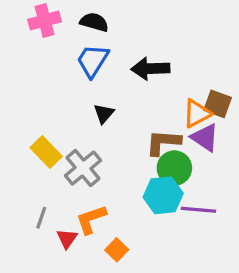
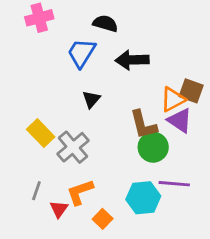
black semicircle: (94, 22) -> (105, 23), moved
brown L-shape: (163, 142) -> (143, 125), turned -108
cyan hexagon: (163, 195) -> (143, 198), moved

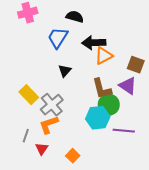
orange triangle: (173, 99) -> (104, 56), moved
orange L-shape: (80, 192) -> (49, 125), moved
cyan hexagon: (143, 198) -> (98, 118), moved

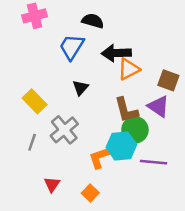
yellow rectangle: (29, 95) -> (35, 101), moved
orange L-shape: (49, 125) -> (100, 157), moved
gray line: (26, 136) -> (32, 142), moved

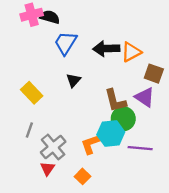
black semicircle: (93, 21) -> (50, 17), moved
orange triangle: (129, 69) -> (131, 52), moved
gray cross: (64, 130) -> (53, 147), moved

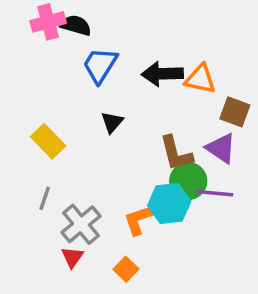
orange triangle: (131, 52) -> (200, 79), turned 40
purple line: (140, 148) -> (214, 193), moved

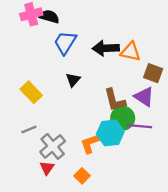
gray line: (45, 198) -> (29, 130), turned 49

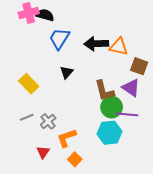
cyan hexagon: (110, 133) -> (109, 133), moved
orange L-shape: (91, 143) -> (67, 138), moved
gray cross: (53, 146) -> (48, 121), moved, size x0.7

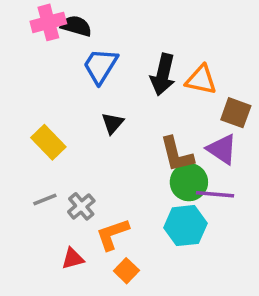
black arrow: (96, 44) -> (163, 75), turned -75
red triangle: (43, 152) -> (73, 259), turned 40

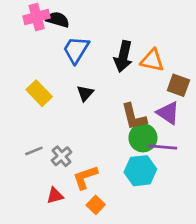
yellow rectangle: (48, 142) -> (39, 93), moved

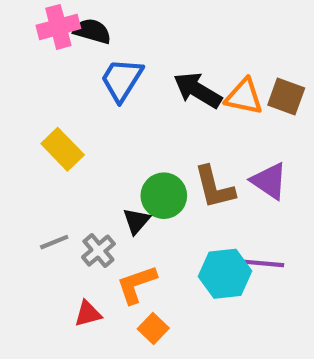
black arrow: (123, 56) -> (198, 90), turned 108
brown square: (178, 85) -> (286, 97), moved
black triangle: (85, 93) -> (136, 221), moved
green circle: (143, 138) -> (164, 196), moved
purple line: (163, 147) -> (261, 263), moved

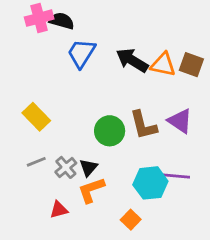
yellow rectangle: (63, 149) -> (36, 117), moved
black triangle: (136, 221) -> (88, 167), moved
orange square: (153, 329) -> (131, 220), moved

